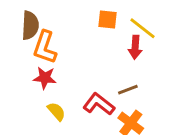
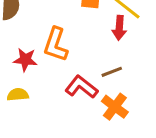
orange L-shape: (45, 47) -> (56, 45), moved
yellow semicircle: (56, 111) -> (18, 95), moved, turned -54

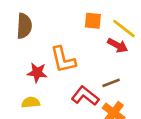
red arrow: (119, 28) -> (118, 45), turned -66
orange L-shape: (56, 45) -> (63, 60), turned -32

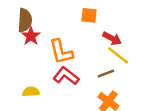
yellow line: (124, 29) -> (118, 55), moved
red star: (37, 73) -> (31, 36), moved, turned 30
red L-shape: (85, 96) -> (66, 76), moved

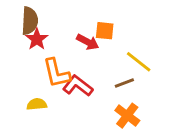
orange square: (89, 15) -> (105, 31), moved
red arrow: (112, 38) -> (88, 42), moved
orange L-shape: (61, 52) -> (57, 73), moved

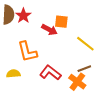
red star: (37, 39) -> (23, 16), moved
brown line: (124, 83) -> (84, 69), moved
red L-shape: (78, 86) -> (50, 73), moved

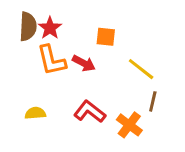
red arrow: (49, 30) -> (84, 63), moved
orange L-shape: (27, 52) -> (51, 60), moved
brown line: (84, 69) -> (153, 101), moved, turned -56

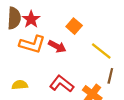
orange square: (106, 37) -> (74, 26), turned 35
orange L-shape: (51, 60) -> (32, 44), turned -60

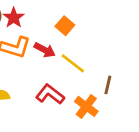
yellow line: (101, 51) -> (73, 63), moved

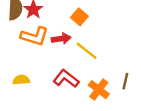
red arrow: (45, 50) -> (61, 39), turned -36
brown line: (108, 85) -> (125, 81), moved

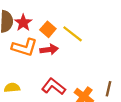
orange square: (79, 17) -> (48, 29), moved
yellow line: (87, 51) -> (73, 34), moved

